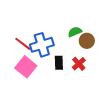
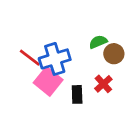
black rectangle: (59, 63) -> (77, 94), moved
pink square: (26, 67) -> (48, 81), moved

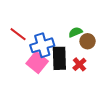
red line: (30, 58) -> (18, 34), moved
black rectangle: (77, 94) -> (59, 58), moved, size x1.6

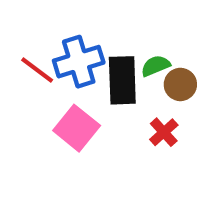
blue cross: (42, 45) -> (79, 62), moved
black rectangle: (59, 58) -> (122, 80), moved

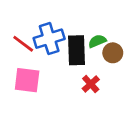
pink square: (77, 128) -> (27, 80), moved, turned -32
red cross: (164, 132) -> (91, 84), moved

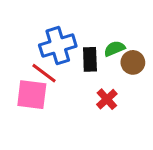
red line: (23, 44) -> (44, 73), moved
black rectangle: (76, 50) -> (90, 59), size x0.7

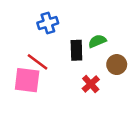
blue cross: (58, 46) -> (48, 23), moved, size x0.7
brown circle: (133, 62) -> (117, 65), moved

